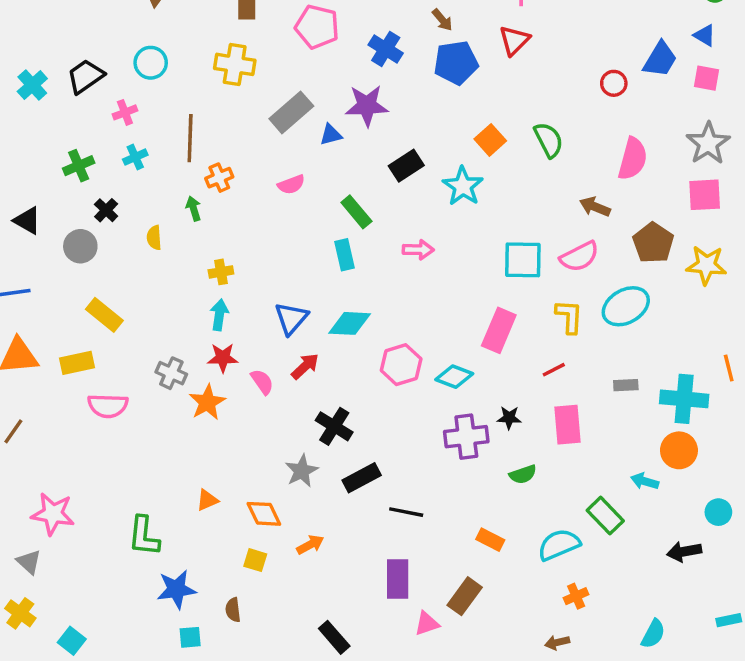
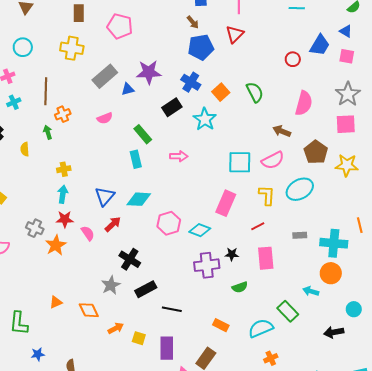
blue cross: (386, 49) -> (191, 82), moved
yellow square: (255, 560) -> (139, 338), moved
blue star: (176, 589) -> (38, 354), size x0.6

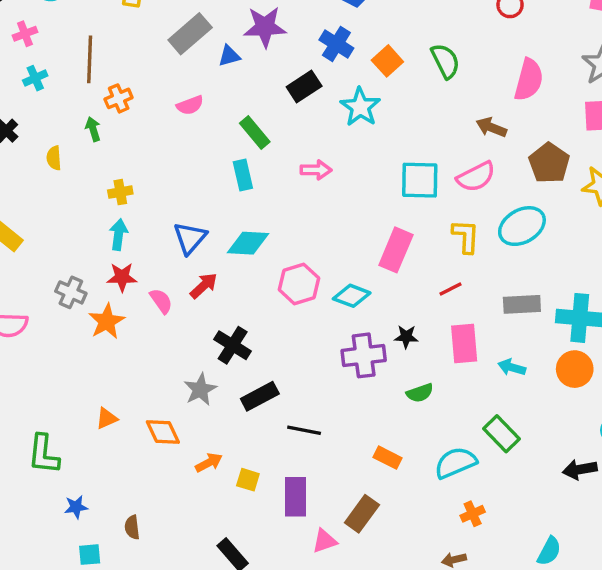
gray rectangle: (300, 235) -> (522, 304), size x1.5
cyan arrow: (311, 291) -> (512, 367), moved

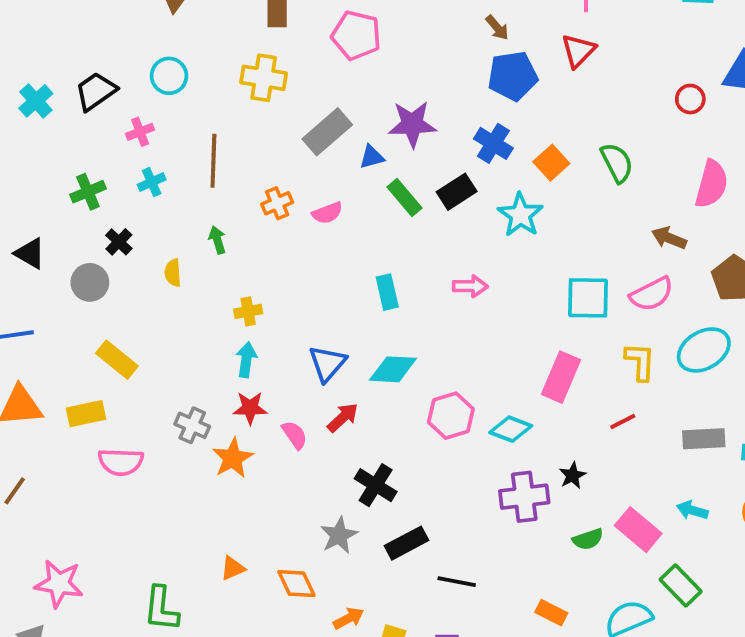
orange cross: (119, 98) -> (277, 203), moved
green rectangle: (255, 132) -> (405, 197), moved
black star: (406, 337) -> (573, 475), turned -30
pink rectangle: (464, 344) -> (638, 530), moved, turned -45

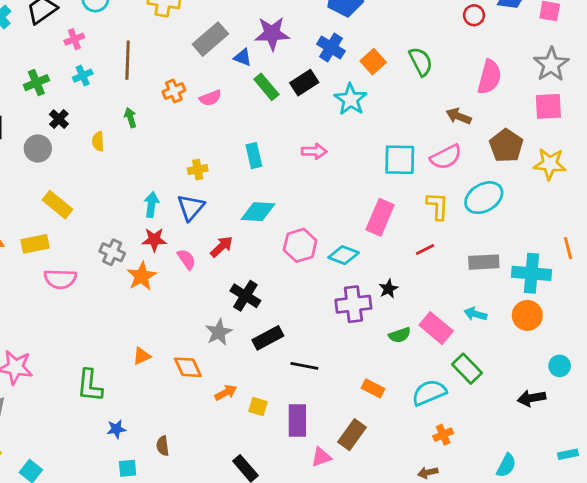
blue triangle: (372, 157) -> (243, 57), turned 36
yellow cross: (248, 311) -> (198, 170), moved
blue triangle: (327, 364) -> (191, 207), moved

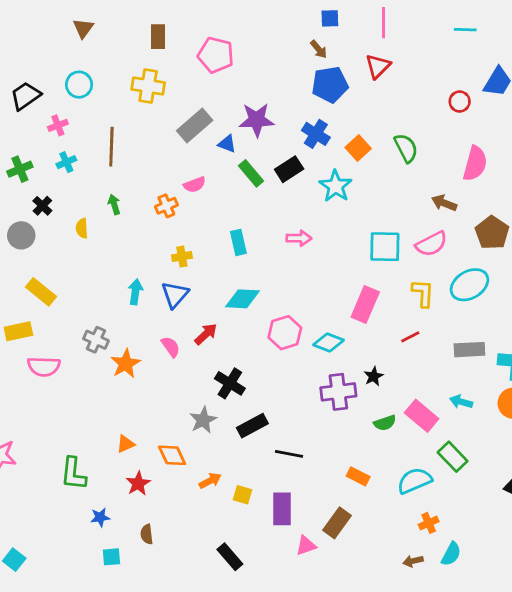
orange cross: (174, 91) -> (166, 206), moved
red star: (154, 240) -> (138, 483), moved, turned -30
cyan semicircle: (506, 465) -> (451, 554), moved

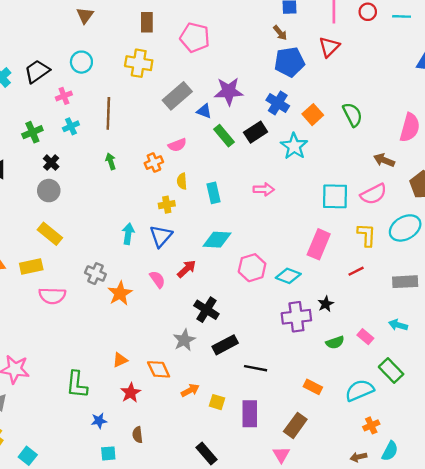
red circle: (460, 101) -> (368, 12), moved
yellow semicircle: (82, 228) -> (182, 181), moved
gray circle: (21, 235) -> (49, 191), moved
pink rectangle: (422, 416) -> (365, 337), size x0.6
pink triangle: (306, 546) -> (281, 455), moved, turned -42

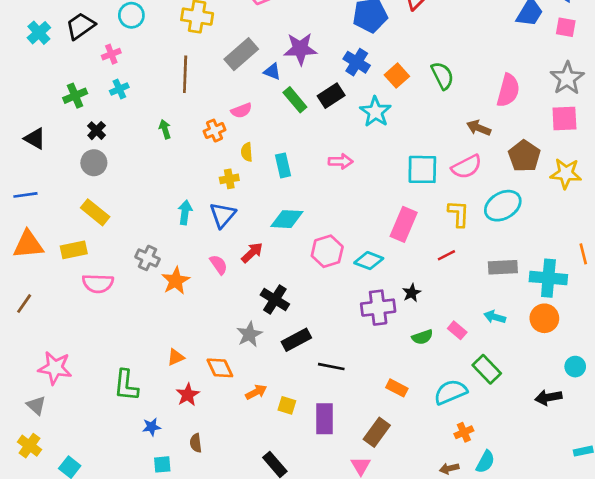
brown line: (108, 113) -> (185, 74), moved

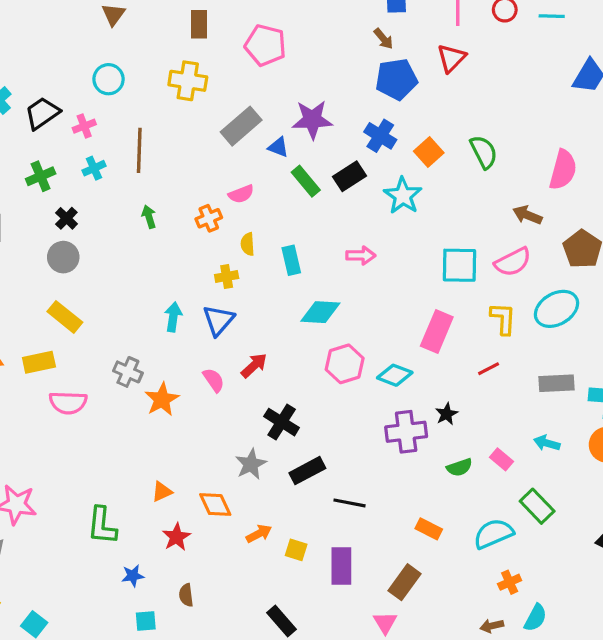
black trapezoid: (80, 26) -> (42, 113), moved
brown line: (185, 74) -> (139, 150), moved
cyan diamond: (287, 219) -> (320, 312), moved

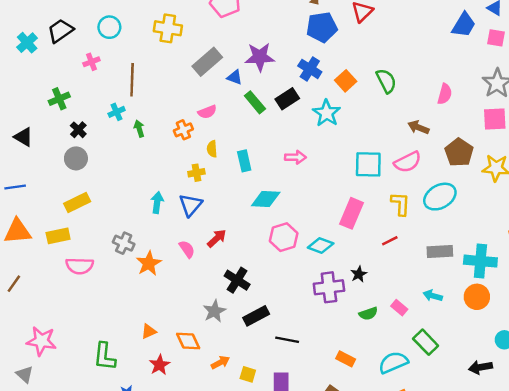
black trapezoid: (42, 113) -> (60, 31), moved
cyan cross: (94, 168) -> (117, 112), moved
pink semicircle: (563, 170) -> (445, 94), size x0.7
yellow rectangle: (65, 317) -> (77, 203), turned -65

